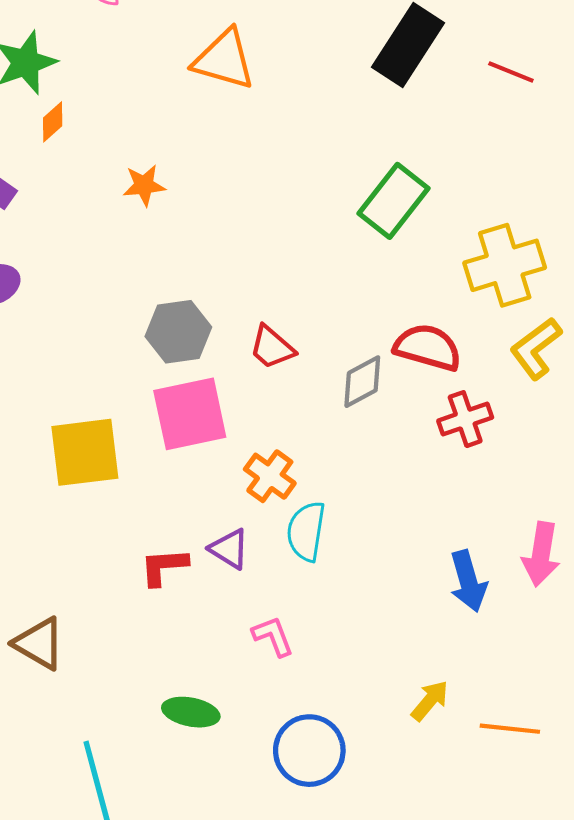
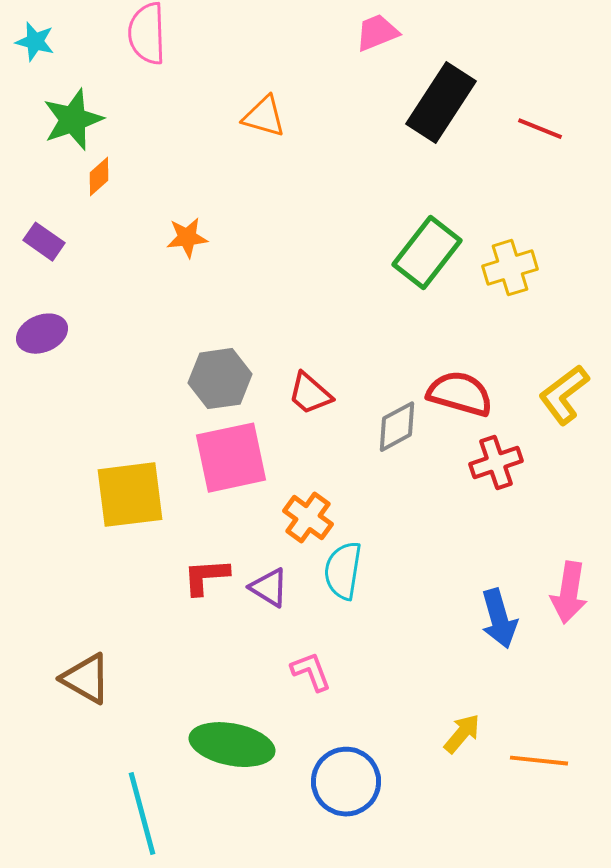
orange triangle: (224, 60) -> (264, 117), size x0.7
yellow cross: (505, 265) -> (510, 268), moved, size x0.7
red L-shape: (164, 567) -> (206, 577), moved
green ellipse: (191, 712) -> (232, 745), size x1.5

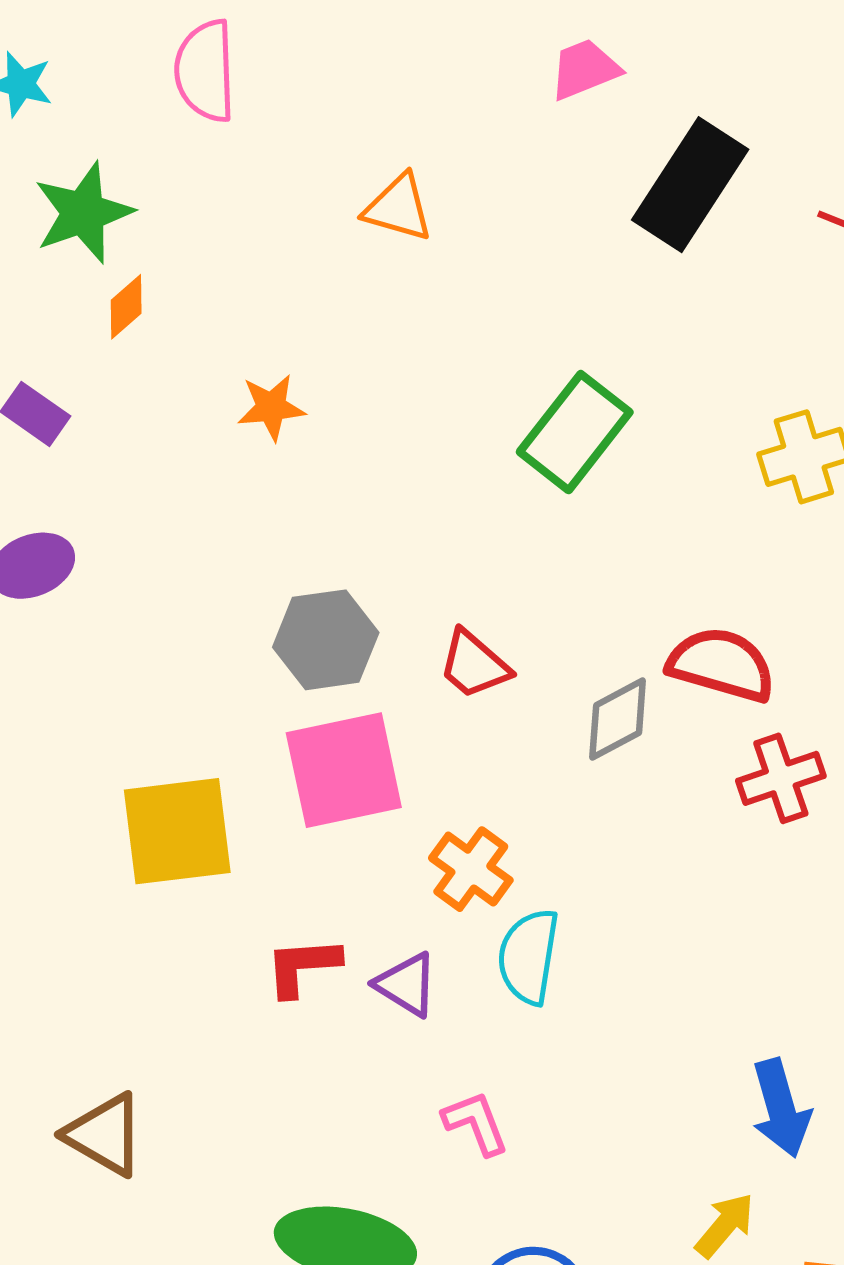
green rectangle: (427, 253) -> (575, 432), moved
blue arrow: (499, 619) -> (781, 1108), moved

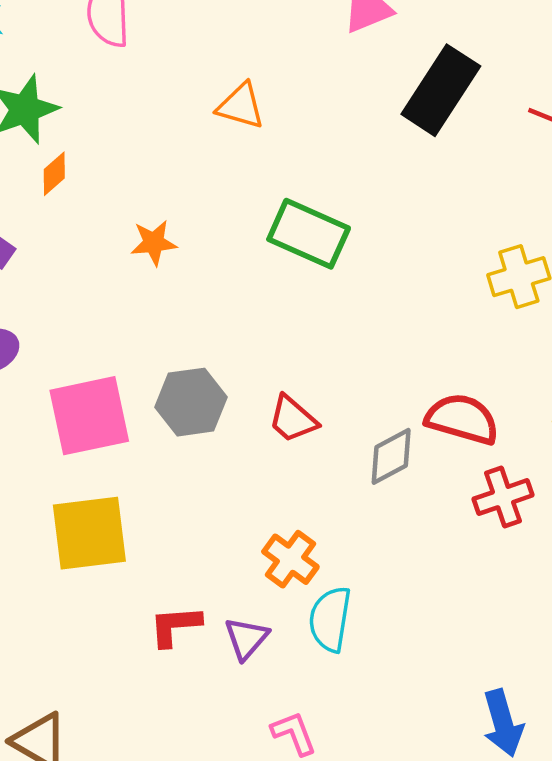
green rectangle: (575, 432) -> (309, 234), moved, turned 76
pink square: (344, 770) -> (89, 416), moved
purple triangle: (406, 985) -> (246, 638), turned 39

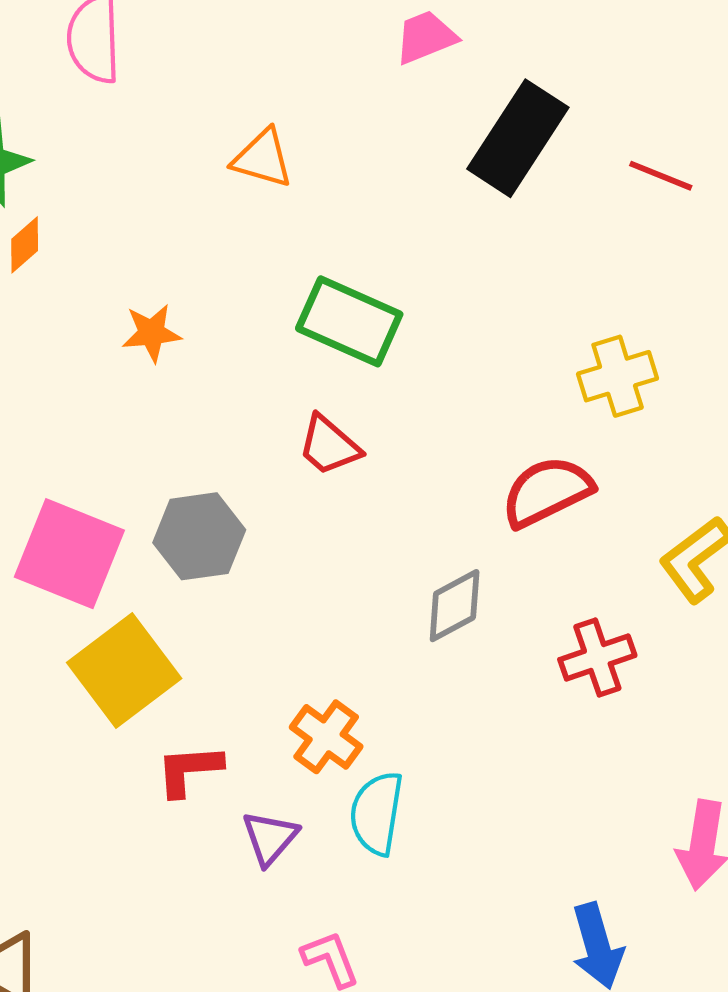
pink square: (89, 416) -> (69, 554), turned 34
red trapezoid: (293, 419) -> (329, 445), moved
red semicircle: (462, 419) -> (547, 492), moved, turned -42
yellow square: (89, 533) -> (124, 670), moved, turned -30
red L-shape: (175, 626) -> (189, 770), moved

